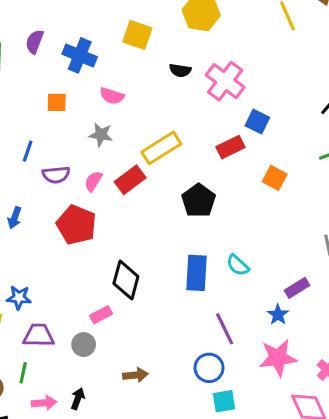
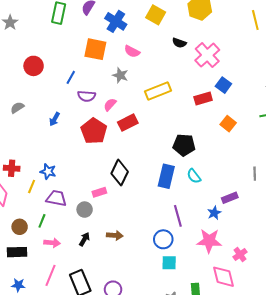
orange square: (57, 102) -> (95, 49), size x1.6
red rectangle: (130, 180) -> (128, 123), moved
black pentagon: (199, 201) -> (184, 145), moved, turned 30
black arrow: (78, 399) -> (84, 239), moved

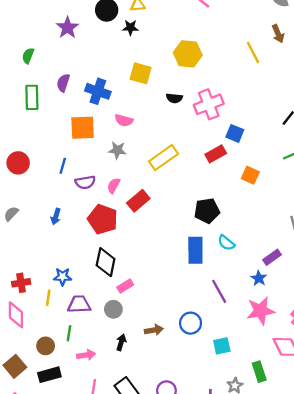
pink cross: (207, 55) -> (209, 104), turned 35
black diamond: (120, 173) -> (106, 262), moved
blue circle: (163, 239) -> (191, 323), moved

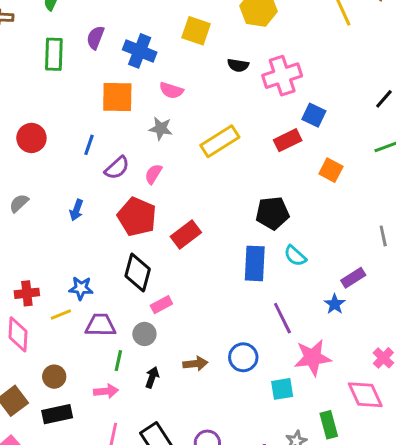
purple semicircle: (85, 182) -> (117, 168), turned -36
red rectangle: (138, 201) -> (186, 234), moved
yellow line: (48, 298) -> (61, 315), turned 56
pink star: (261, 311) -> (313, 358), moved
green line: (69, 333) -> (118, 361), moved

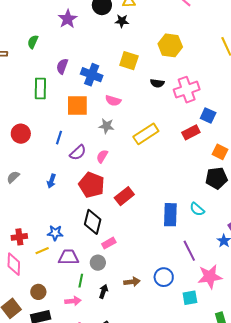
green rectangle: (54, 54) -> (40, 88), moved
black pentagon: (272, 213) -> (216, 178), moved

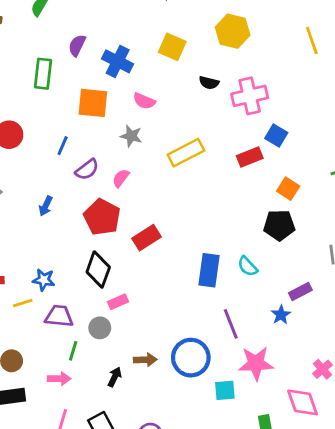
blue circle: (164, 277) -> (191, 358), size x1.4
black arrow: (103, 291) -> (115, 377), moved

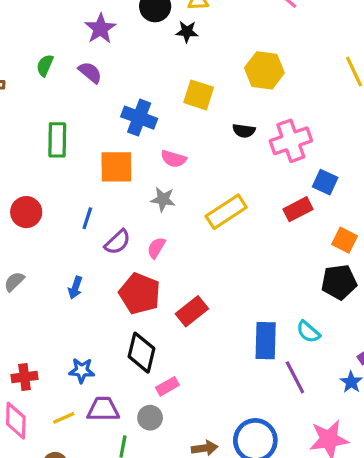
purple semicircle: (77, 45) -> (90, 72), moved, turned 110
yellow line: (23, 303) -> (64, 418), moved
purple line: (231, 324) -> (295, 377), moved

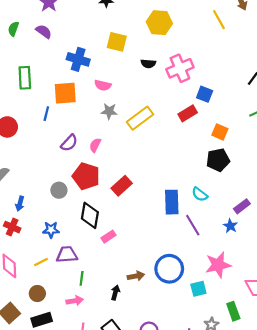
gray star: (163, 199) -> (109, 111), moved
blue line: (87, 218) -> (46, 114), moved
blue arrow: (75, 288) -> (20, 204), moved
red cross: (24, 377) -> (12, 227), moved, turned 35
gray circle: (150, 418) -> (59, 190), moved

